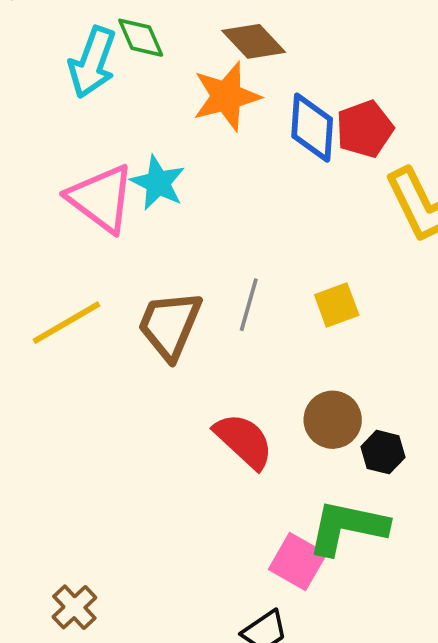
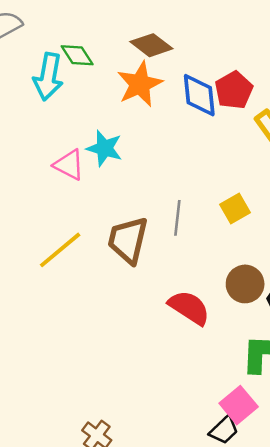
pink triangle: (101, 198) -> (69, 165), size x0.7
pink square: (298, 562) -> (239, 405), moved, turned 30

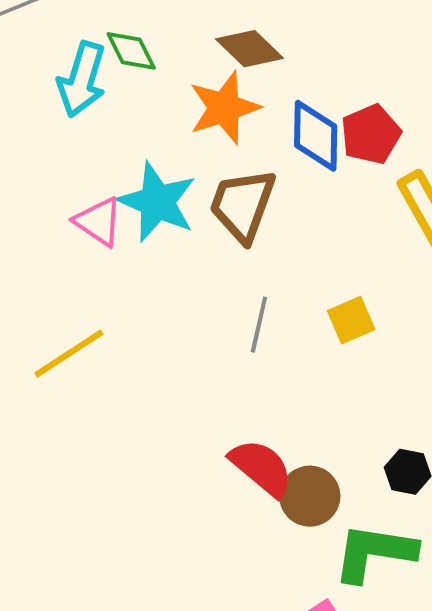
cyan star: (104, 148) -> (157, 202), size x1.4
brown trapezoid: (128, 240) -> (242, 205), moved
brown circle: (245, 284) -> (310, 496), moved

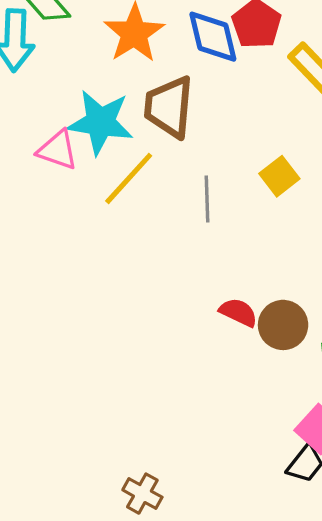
yellow line: (69, 354) -> (129, 178), moved
red semicircle: (261, 468) -> (238, 312), size x0.7

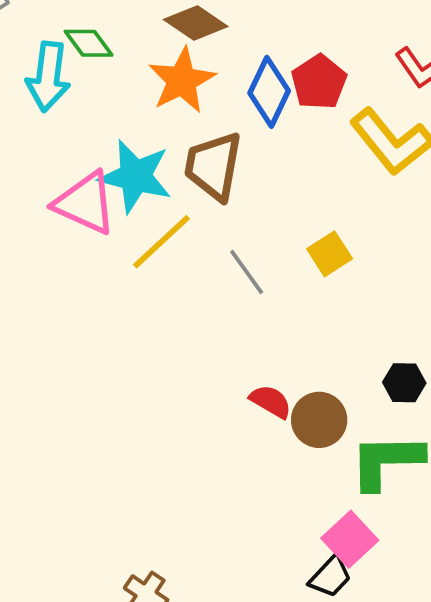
blue diamond: (213, 37) -> (269, 92), turned 34
pink triangle: (58, 150) -> (85, 203), size x1.4
gray line: (207, 199) -> (247, 272), turned -39

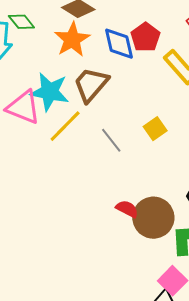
blue diamond: (269, 92) -> (119, 44), turned -36
brown trapezoid: (213, 166) -> (91, 84), turned 33
brown circle: (319, 420) -> (153, 218), size x1.4

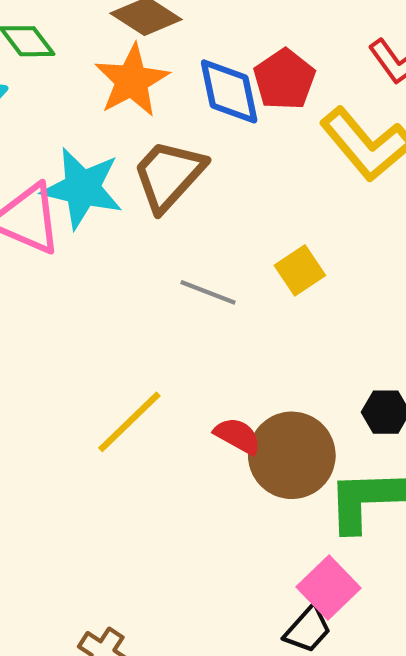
yellow line: (65, 126) -> (129, 422), moved
gray line: (111, 140) -> (208, 292), turned -32

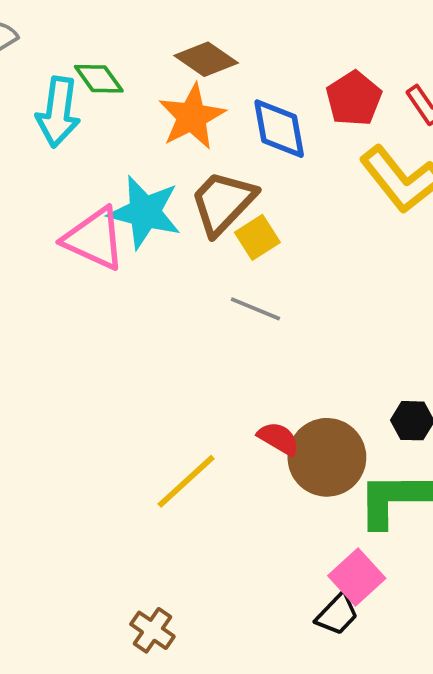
red pentagon: (284, 79) -> (354, 99), moved
yellow square: (300, 270) -> (257, 237), moved
yellow line: (129, 422) -> (186, 481), moved

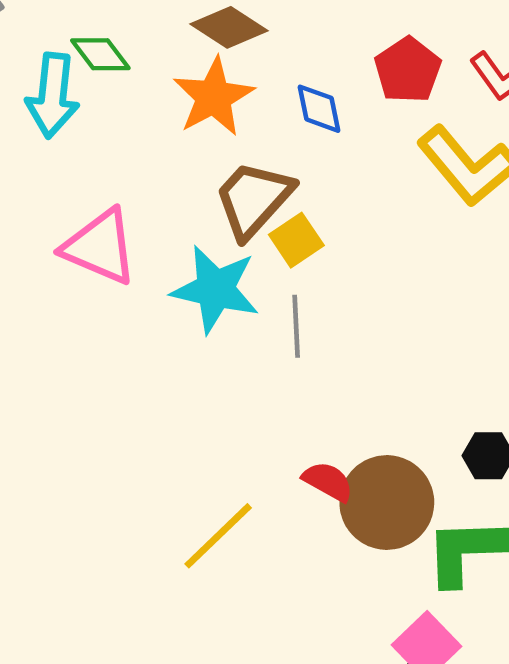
blue diamond: (279, 129) -> (319, 109), size x0.7
cyan star: (145, 212) -> (215, 289), moved
gray line: (255, 309) -> (296, 326), turned 66

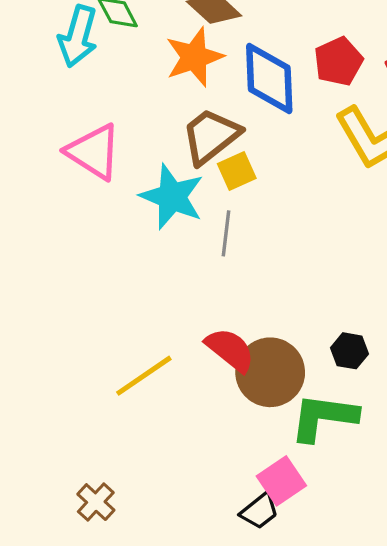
blue diamond: (319, 109) -> (269, 79), size x1.8
red semicircle: (328, 481) -> (230, 350), size x1.4

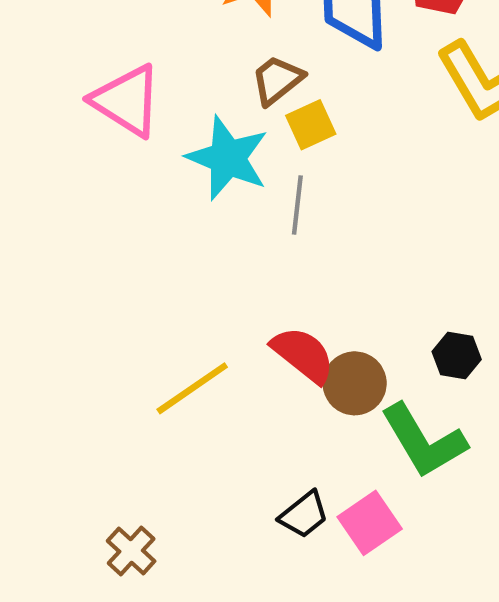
brown trapezoid: (211, 136) -> (277, 80), size x0.7
brown circle: (270, 372) -> (355, 383), size x0.7
green L-shape: (324, 417) -> (424, 441), turned -128
black trapezoid: (260, 511) -> (304, 515), moved

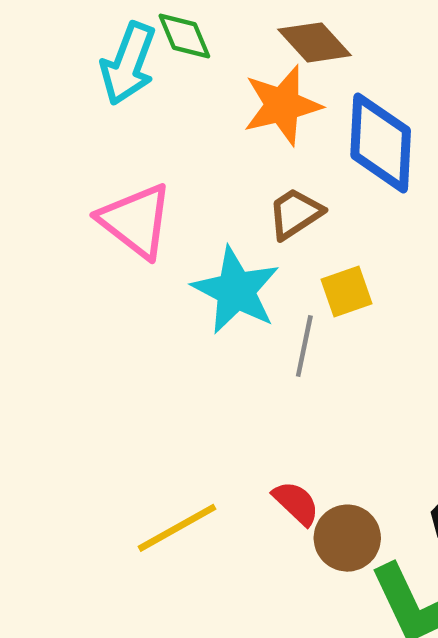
yellow square: (311, 125) -> (347, 291), moved
red semicircle: (303, 355) -> (296, 503), size x0.7

